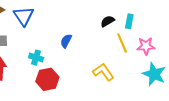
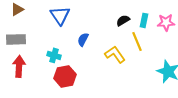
blue triangle: (24, 16) -> (60, 15), moved
pink star: (146, 46) -> (166, 22), moved
yellow L-shape: (103, 72) -> (115, 54), moved

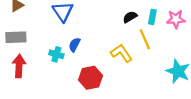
blue semicircle: (83, 39) -> (75, 45), moved
red hexagon: (65, 76) -> (90, 78), moved

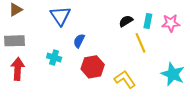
blue semicircle: (75, 45) -> (79, 41), moved
yellow L-shape: (121, 53) -> (125, 79), moved
red hexagon: (90, 78) -> (93, 67), moved

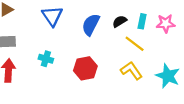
blue semicircle: (79, 41) -> (91, 25), moved, size x1.5
yellow line: (141, 43) -> (135, 44), turned -30
yellow L-shape: (125, 79) -> (131, 71), moved

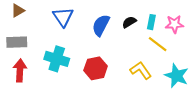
yellow line: (135, 44) -> (158, 44), moved
cyan cross: (46, 59) -> (57, 59), size x1.6

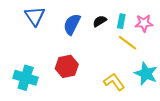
cyan cross: (57, 59) -> (26, 78), moved
yellow L-shape: (141, 70) -> (114, 82), moved

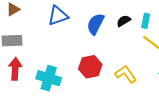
blue triangle: (35, 16) -> (58, 16), turned 45
yellow L-shape: (114, 82) -> (126, 74), moved

